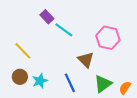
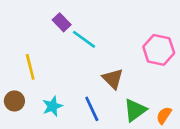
pink hexagon: (108, 38) -> (159, 50), moved
yellow line: (23, 51) -> (30, 67), turned 30
brown circle: (20, 77) -> (14, 101), moved

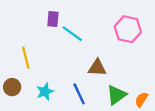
purple rectangle: (62, 22) -> (53, 19), turned 49
pink hexagon: (159, 50) -> (128, 29), moved
brown triangle: (113, 79) -> (97, 68), turned -42

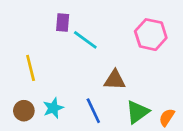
brown circle: (12, 87) -> (24, 111), moved

